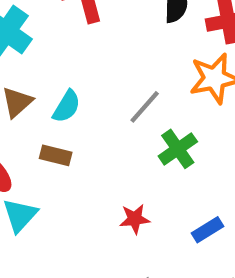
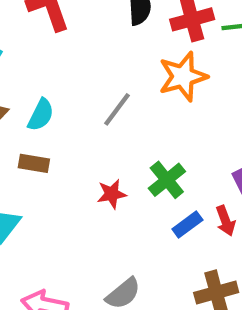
green cross: (178, 149) -> (167, 180), moved
red star: (135, 219) -> (112, 194), moved

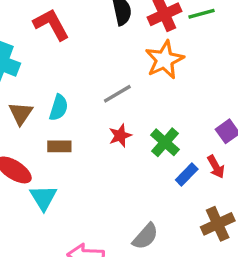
gray line: (117, 109) -> (117, 94), turned 32
red star: (112, 194) -> (120, 136), moved

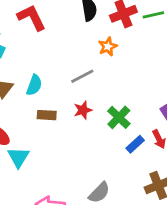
orange star: (164, 60) -> (108, 47), moved, size x0.6
brown rectangle: (59, 146) -> (47, 115), moved

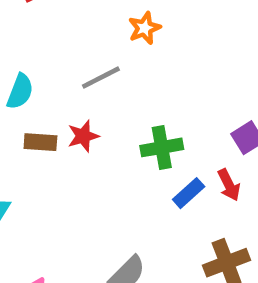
red star: (83, 110) -> (83, 136), moved
green cross: (119, 117) -> (162, 147), turned 35

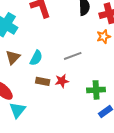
orange star: (144, 28) -> (104, 36), moved

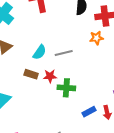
cyan semicircle: (36, 58) -> (40, 52), moved
green cross: (96, 90) -> (66, 88), moved

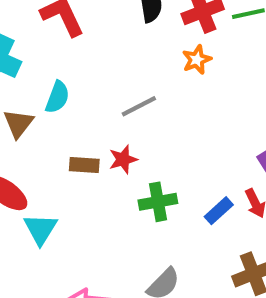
cyan semicircle: (40, 52) -> (57, 97), moved
green cross: (66, 88) -> (158, 202), moved

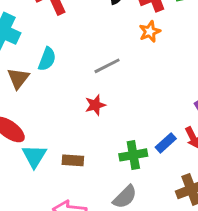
brown rectangle: (84, 165) -> (73, 160), moved
green cross: (158, 202) -> (133, 155), moved

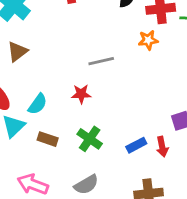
cyan semicircle: (47, 59) -> (38, 104), moved
green cross: (133, 155) -> (90, 139), moved, turned 30

